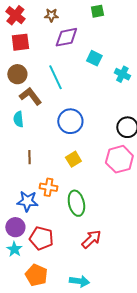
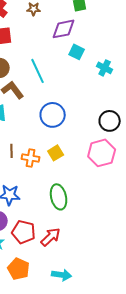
purple diamond: (66, 37) -> (64, 29), moved
orange cross: (48, 187) -> (31, 158), moved
red arrow: (91, 239) -> (51, 237), moved

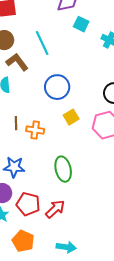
yellow square: (56, 153) -> (71, 117), moved

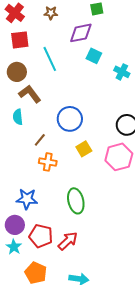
cyan line: (42, 43) -> (50, 59), moved
brown line: (16, 123) -> (40, 140), moved, turned 40

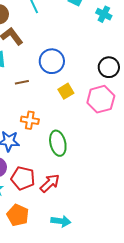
brown line: (40, 140) -> (22, 82), turned 40
orange cross: (48, 162) -> (30, 120), moved

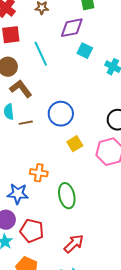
brown line: (22, 82) -> (26, 123), moved
red arrow: (50, 183) -> (74, 244), moved

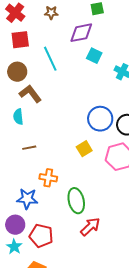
blue circle: (61, 114) -> (100, 119), moved
brown line: (26, 123) -> (29, 148), moved
red arrow: (74, 244) -> (90, 227), moved

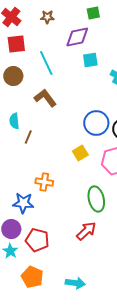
cyan square: (94, 56) -> (90, 60), turned -35
brown L-shape: (30, 94) -> (45, 98), moved
brown line: (29, 148) -> (28, 137), moved, turned -56
green ellipse: (76, 201) -> (96, 199), moved

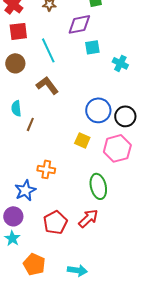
yellow square: (80, 153) -> (82, 140), turned -35
blue star: (23, 203) -> (25, 190), turned -30
red pentagon: (37, 240) -> (55, 222), moved, turned 30

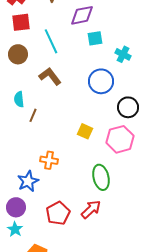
blue circle: (98, 110) -> (101, 81), moved

